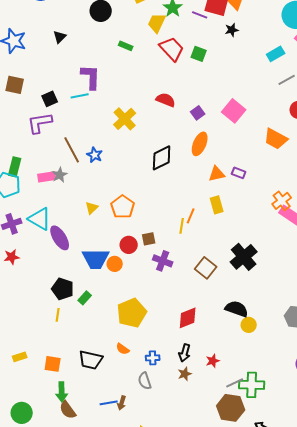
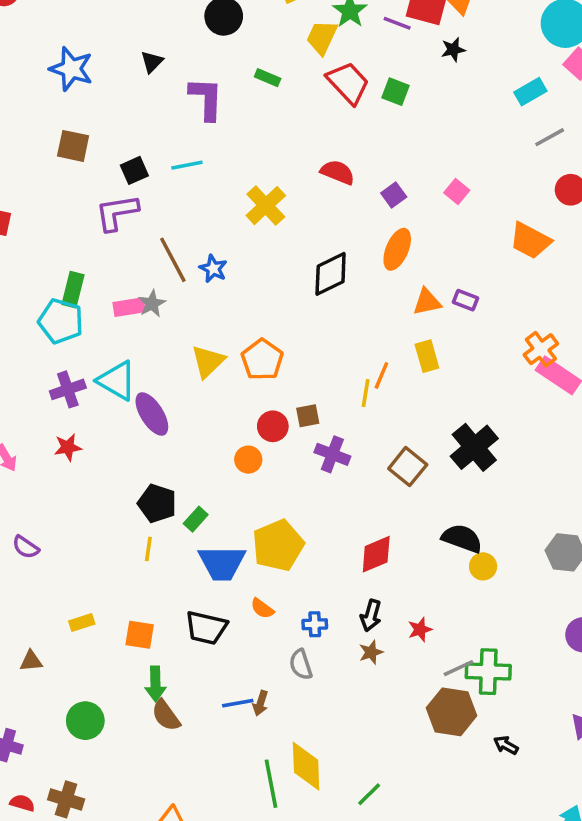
purple L-shape: (91, 77) -> (206, 99), moved
pink square: (234, 111) -> (457, 191), size x0.6
yellow triangle: (92, 208) -> (208, 361), size x1.5
blue trapezoid: (96, 259) -> (222, 563), moved

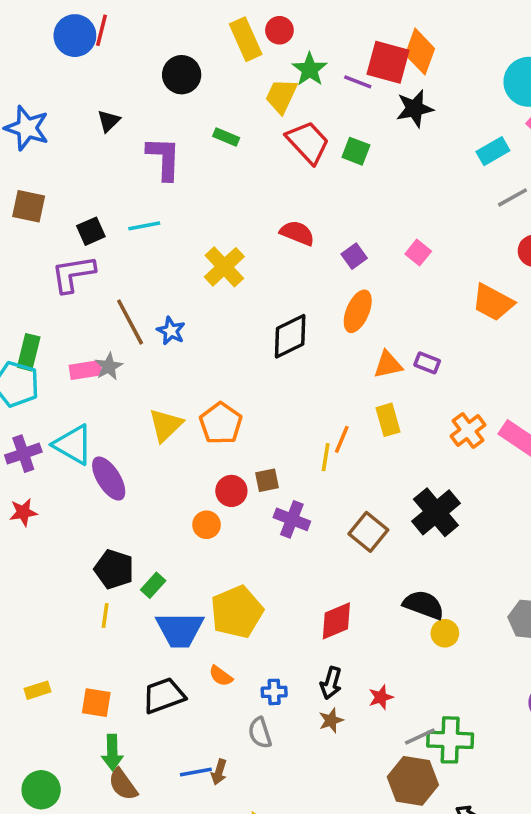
black star: (453, 50) -> (415, 108), size x1.5
orange cross: (541, 349) -> (468, 430), moved
black trapezoid: (206, 628) -> (164, 696), turned 147

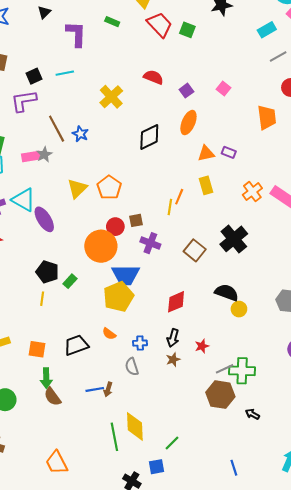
orange trapezoid: (493, 302) -> (267, 117), turned -125
orange circle: (207, 525) -> (101, 246), size x2.0
blue trapezoid: (180, 630) -> (126, 275), moved

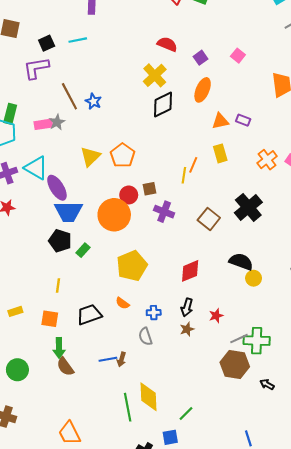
yellow cross: (111, 97) -> (155, 75), moved
blue trapezoid: (126, 275) -> (68, 212), moved
yellow line: (42, 299) -> (58, 285), moved

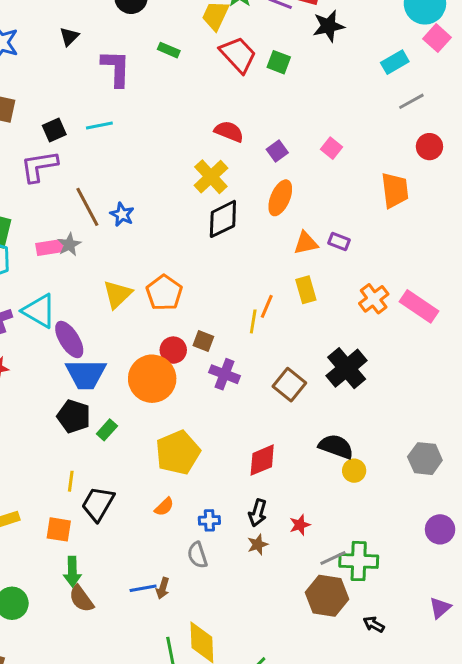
brown square: (150, 189) -> (203, 341), turned 32
orange semicircle: (122, 303) -> (164, 507), turned -80
black trapezoid: (89, 315) -> (98, 504), moved, turned -40

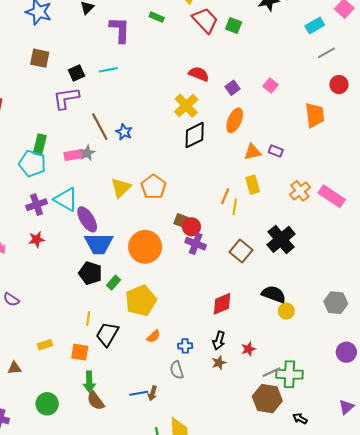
yellow line: (253, 321) -> (235, 207), moved
red circle: (173, 350) -> (191, 227), moved
yellow pentagon: (178, 453) -> (141, 301), moved

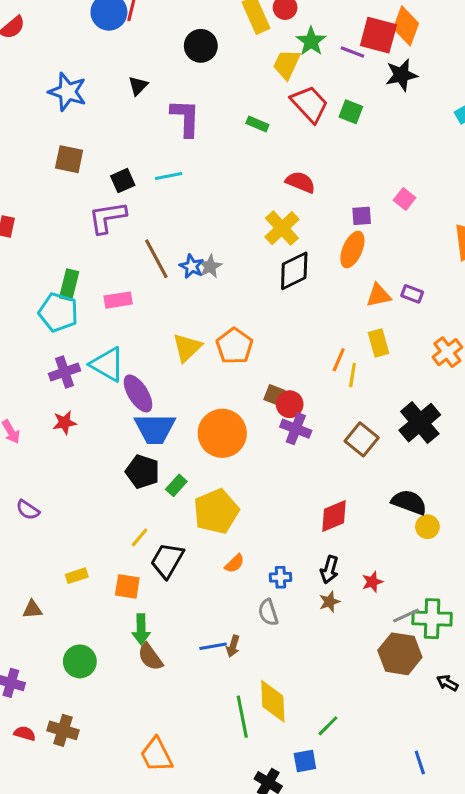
green rectangle: (157, 17) -> (257, 124), moved
purple square: (233, 88) -> (362, 216), moved, turned 32
gray star: (87, 153) -> (210, 266), moved
yellow line: (88, 318) -> (140, 537), turned 32

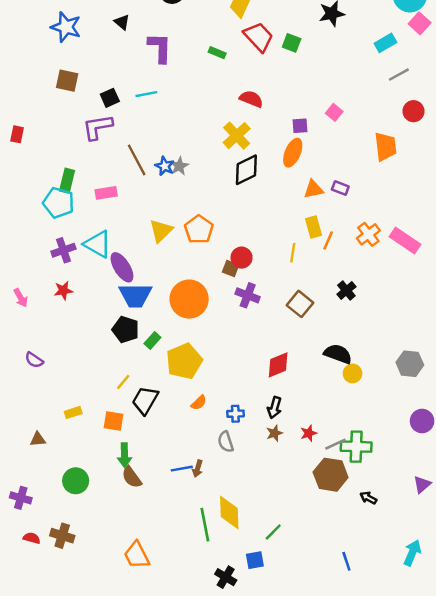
black triangle: (138, 86) -> (122, 22), turned -35
orange line: (339, 360) -> (328, 240), moved
red circle: (290, 404) -> (242, 258), moved
black cross: (420, 423) -> (346, 290), size x0.6
red star: (372, 582) -> (309, 433), moved

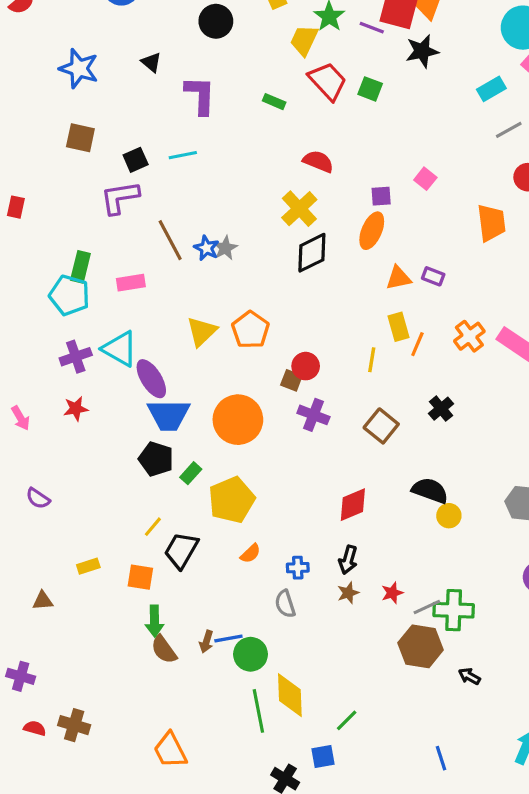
brown arrow: (198, 469) -> (206, 642), moved
green circle: (76, 481) -> (251, 654), moved

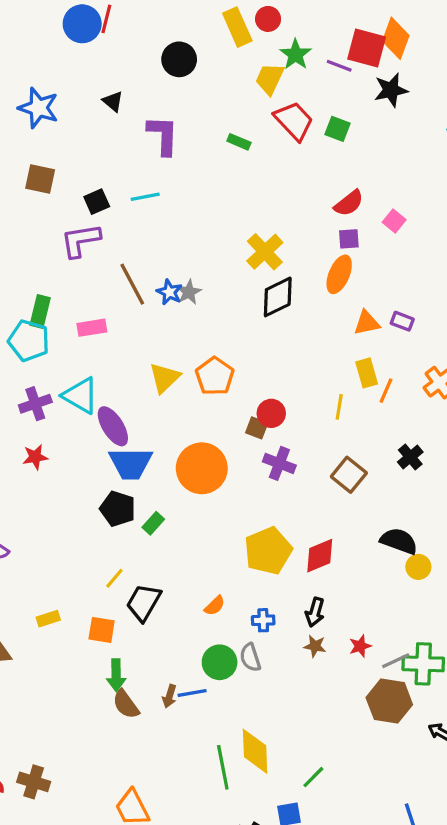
red semicircle: (318, 161) -> (349, 203), moved, turned 120
yellow pentagon: (232, 500) -> (268, 551), moved
brown star: (348, 593) -> (315, 646), turned 30
green circle: (251, 654) -> (220, 662), moved

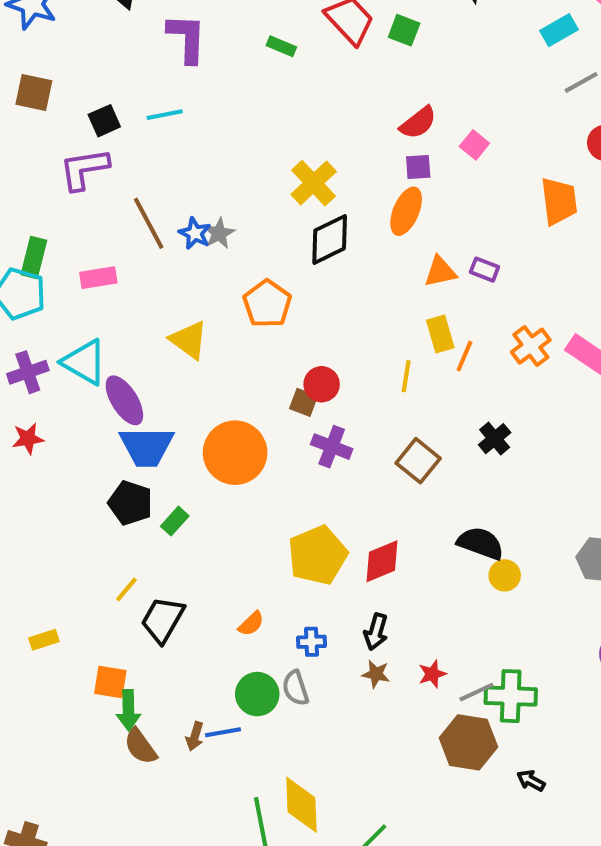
orange pentagon: (215, 376) -> (267, 304), moved
yellow triangle: (165, 378) -> (189, 340), turned -40
orange square: (102, 630) -> (110, 682), moved

